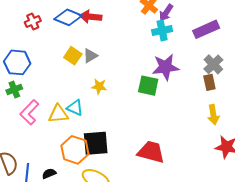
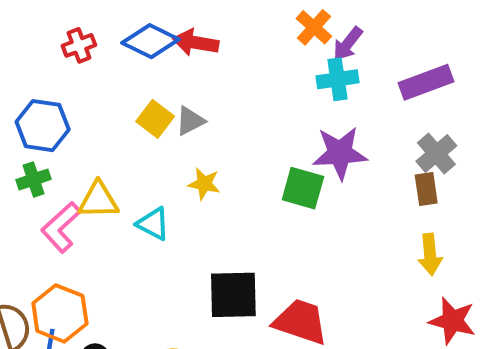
yellow triangle: (58, 114) -> (98, 200), moved
black square: (96, 143) -> (233, 295), moved
orange hexagon: (75, 150) -> (60, 313), moved

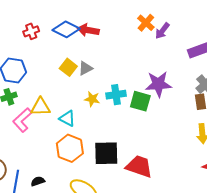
cyan cross: (338, 79) -> (116, 95), moved
orange hexagon: (60, 313) -> (70, 148), moved

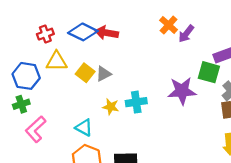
green square: (140, 101) -> (209, 72), moved
yellow triangle: (41, 107) -> (57, 61), moved

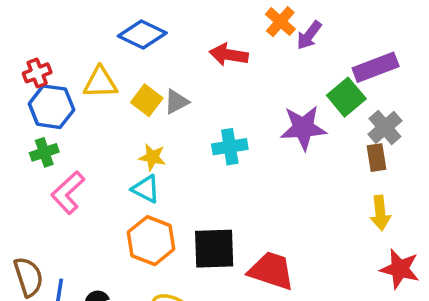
red arrow: (107, 33) -> (229, 55), moved
red cross: (45, 34) -> (37, 73), moved
green square: (209, 72) -> (346, 97), turned 35
yellow star: (111, 107) -> (152, 157), moved

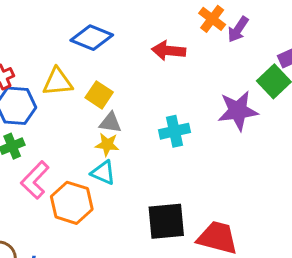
gray triangle: (176, 102) -> (110, 123), moved, turned 40
orange hexagon: (151, 241) -> (72, 203), moved

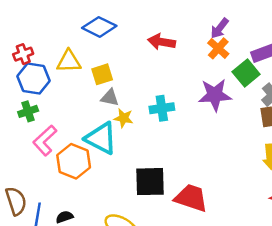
orange cross: (212, 19) -> (218, 48), moved
yellow square: (99, 95) -> (102, 74), turned 35
yellow star: (107, 145) -> (124, 118), moved
cyan triangle: (103, 173) -> (101, 138), size x1.6

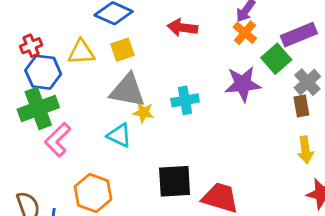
yellow square: (102, 74) -> (122, 50), moved
gray triangle: (110, 98) -> (128, 91), size x1.8
green cross: (28, 111) -> (38, 108), size x1.8
cyan triangle: (101, 138) -> (119, 135), size x0.7
orange hexagon: (74, 161) -> (93, 193), moved

